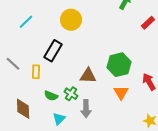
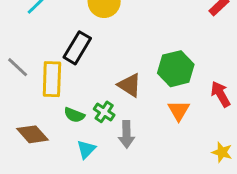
yellow rectangle: (36, 72) -> (52, 79), size x1.6
brown triangle: (88, 76) -> (129, 85), turned 30
brown diamond: (23, 109) -> (33, 134), turned -40

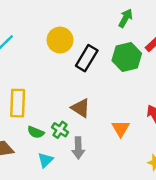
black rectangle: (77, 48) -> (87, 58), moved
green hexagon: (176, 69) -> (127, 57), moved

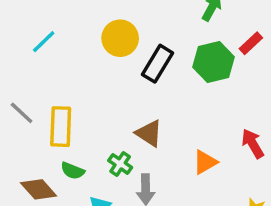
orange triangle: (121, 129) -> (205, 162), turned 30
green semicircle: (36, 132) -> (73, 171), moved

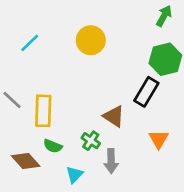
black rectangle: (158, 64) -> (146, 92), moved
orange triangle: (205, 162) -> (159, 139), turned -30

